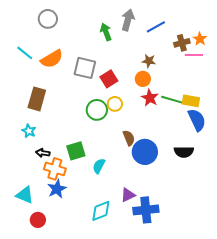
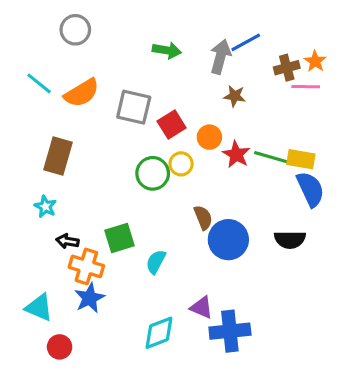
gray arrow: (128, 20) -> (220, 57), moved
green arrow: (106, 32) -> (167, 50), turned 120
orange circle: (143, 79) -> (209, 137), moved
purple triangle: (128, 195) -> (202, 307), turned 49

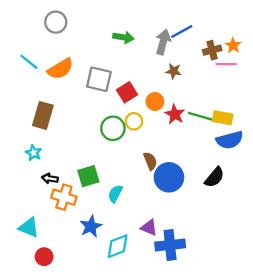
blue semicircle: (310, 189) -> (230, 140), turned 100
black semicircle: (290, 240) -> (214, 177), turned -50
blue star: (90, 298) -> (91, 226), moved

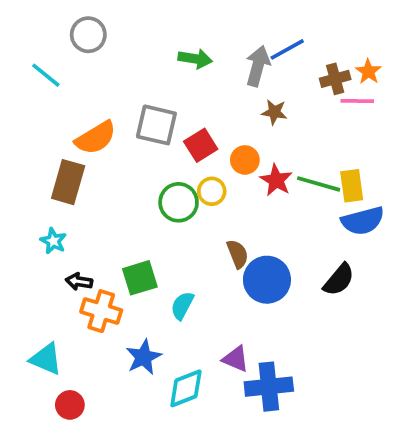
cyan line: (29, 62) -> (46, 75), moved
orange semicircle: (60, 69) -> (96, 138), moved
yellow rectangle: (223, 118) -> (352, 186), turned 72

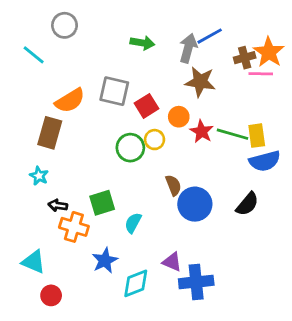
orange star: (368, 72) -> (269, 52), size x1.6
brown star: (274, 112) -> (200, 82), size x1.6

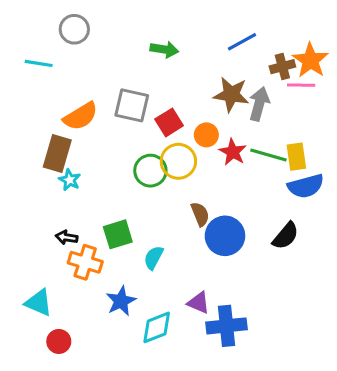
gray arrow: (188, 48) -> (259, 104), moved
cyan line: (34, 55) -> (39, 63), turned -30
yellow circle: (155, 140) -> (178, 161), size x1.5
cyan star: (39, 176) -> (70, 180), moved

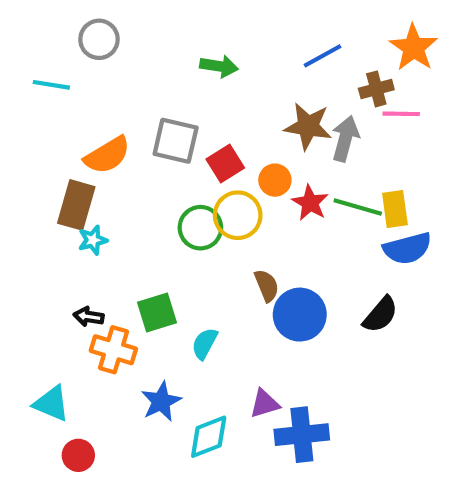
orange star: (310, 60) -> (414, 48), moved
cyan star: (70, 180) -> (93, 240), turned 30
purple triangle: (199, 303) -> (265, 404), turned -40

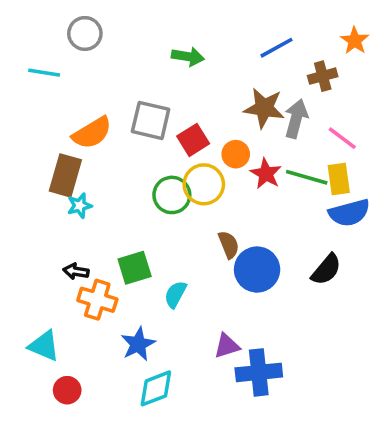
orange star: (414, 48) -> (355, 41), size x0.7
pink line: (401, 114) -> (342, 138), moved, turned 36
cyan diamond: (209, 437) -> (156, 388), moved

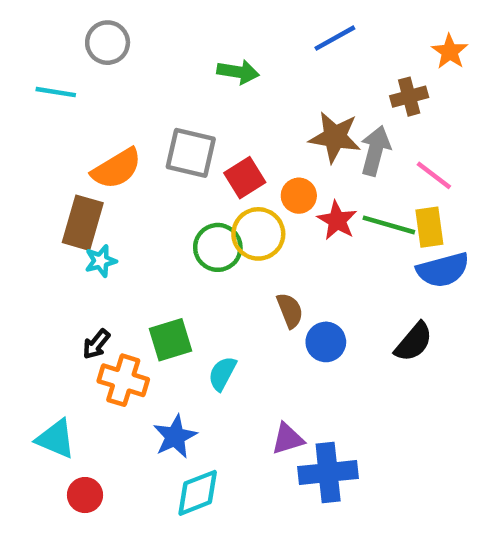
blue line: (277, 48) -> (335, 38), moved
blue circle: (257, 270) -> (326, 342), size x0.7
black arrow: (76, 271) -> (96, 344), turned -60

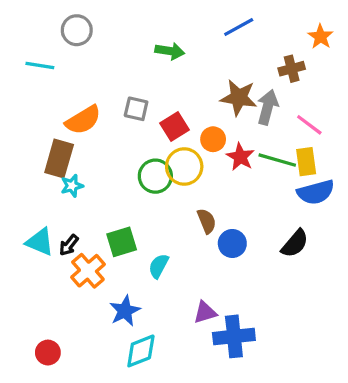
gray square: (191, 153) -> (136, 109), size x0.7
orange cross: (123, 380) -> (88, 271), turned 32
cyan triangle: (56, 439) -> (40, 242), moved
red circle: (85, 495) -> (48, 353), moved

